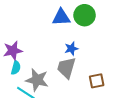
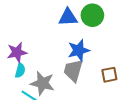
blue star: (71, 49) -> (79, 50), size x1.5
brown square: (97, 81) -> (109, 75), moved

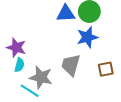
blue star: (79, 50) -> (87, 37), moved
purple star: (17, 52) -> (16, 48), turned 30

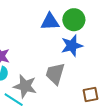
brown square: (106, 69) -> (91, 95), moved

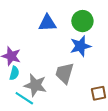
blue triangle: (50, 22) -> (47, 23), moved

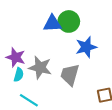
green circle: (82, 21) -> (69, 21), moved
gray star: (35, 85) -> (40, 68), moved

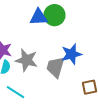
blue star: (86, 47) -> (72, 54), moved

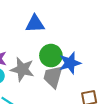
green circle: (54, 15) -> (51, 56), moved

